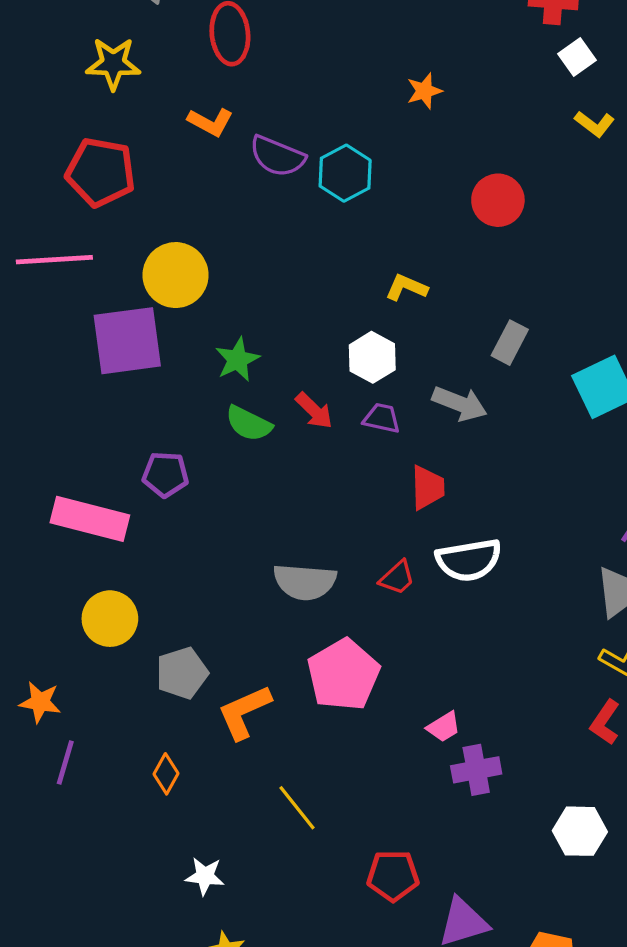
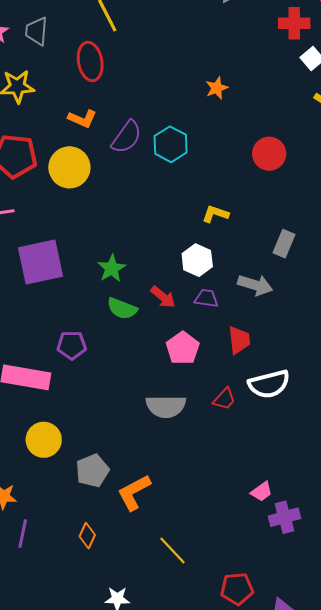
purple semicircle: (277, 156) -> (127, 137), turned -72
yellow circle: (176, 275) -> (69, 167), moved
pink pentagon: (343, 675) -> (183, 348), moved, size x0.7

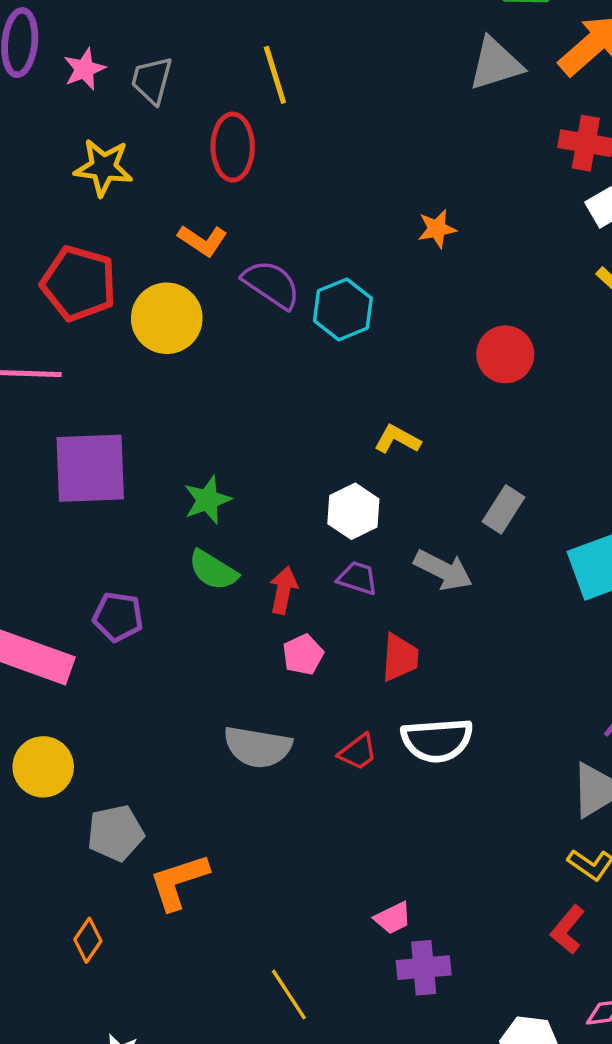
purple semicircle: (127, 137) -> (271, 284), turned -102
red arrow: (163, 297) -> (283, 590), moved, turned -128
pink pentagon: (183, 348) -> (303, 655), size x0.7
yellow line: (172, 550) -> (289, 995), moved

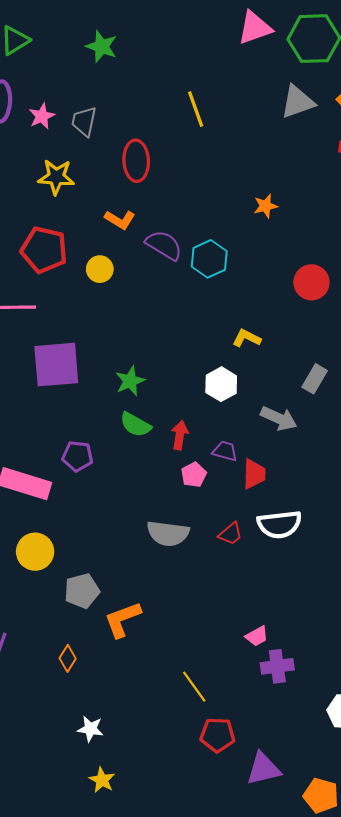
yellow line: (275, 75) -> (196, 109), moved
yellow circle: (167, 318) -> (100, 269), size x0.6
purple trapezoid: (357, 578) -> (225, 451), moved

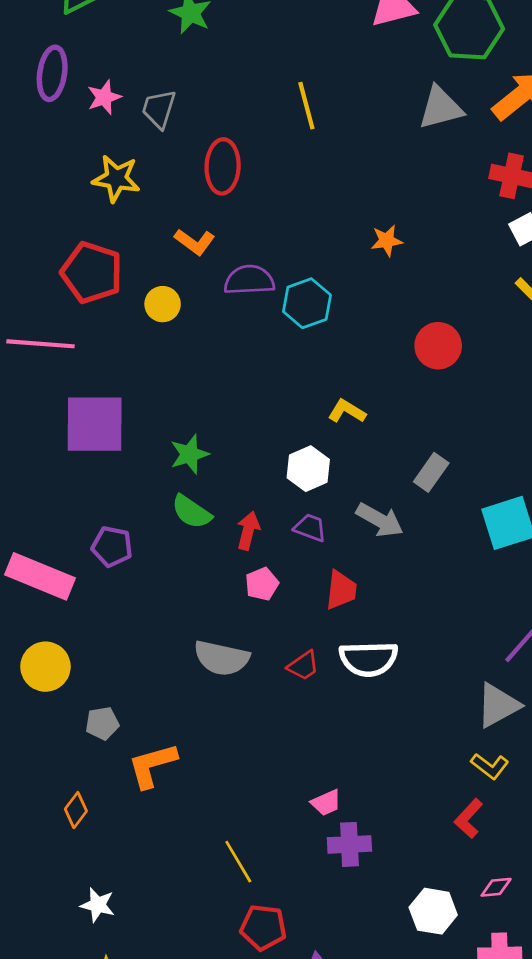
purple semicircle: (164, 245) -> (249, 280), turned -39
purple trapezoid: (225, 451) -> (310, 528), moved
gray pentagon: (82, 591) -> (102, 723), size x0.7

